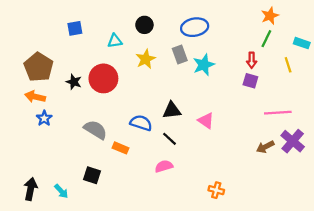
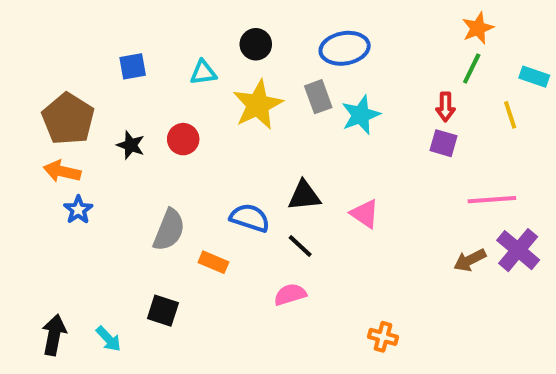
blue square: (75, 28) -> (133, 66), moved
yellow star: (146, 59) -> (258, 105), size x1.4
red circle: (103, 78) -> (183, 139), size x0.6
gray semicircle: (95, 130) -> (169, 230), turned 80

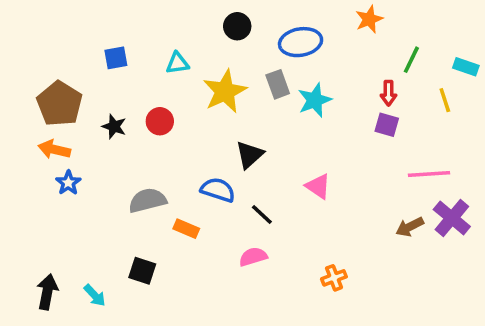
orange star: (478, 28) -> (369, 19), moved
black circle: (256, 44) -> (237, 26), moved
black triangle: (304, 196) -> (250, 155), moved, turned -36
gray semicircle: (169, 230) -> (148, 200), turned -126
orange cross: (383, 337) -> (334, 278), moved, turned -35

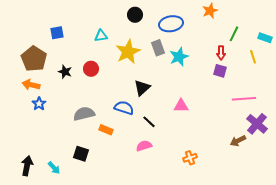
blue square: (116, 58) -> (57, 33), moved
pink triangle: (318, 186) -> (181, 106), turned -35
brown arrow: (410, 227) -> (238, 141), moved

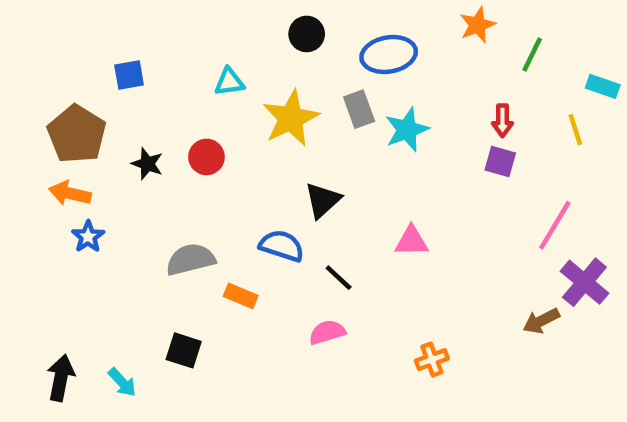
green line: (234, 34) -> (532, 54), moved
pink line: (244, 99) -> (555, 225), turned -55

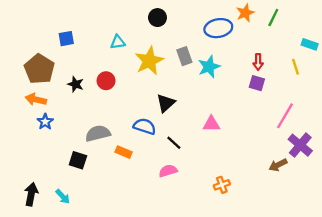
blue ellipse: (389, 54) -> (218, 28), moved
green line: (532, 54) -> (273, 18), moved
black square: (184, 350) -> (78, 160), moved

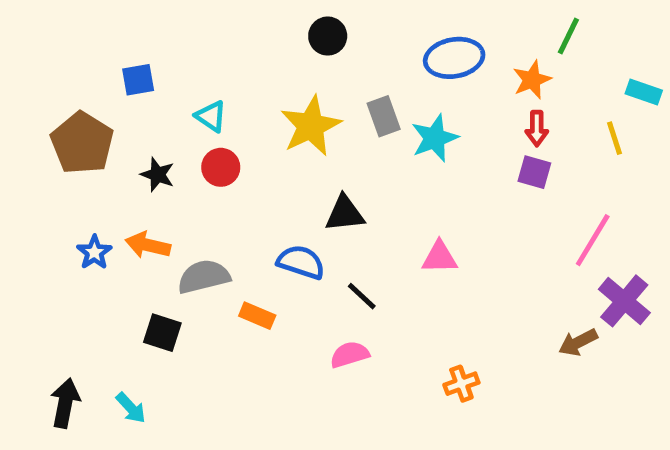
orange star: (245, 13) -> (532, 80), moved
cyan triangle: (118, 42) -> (211, 116), moved, turned 42
orange arrow: (36, 99) -> (148, 245), moved
black triangle: (166, 103) -> (345, 213), turned 36

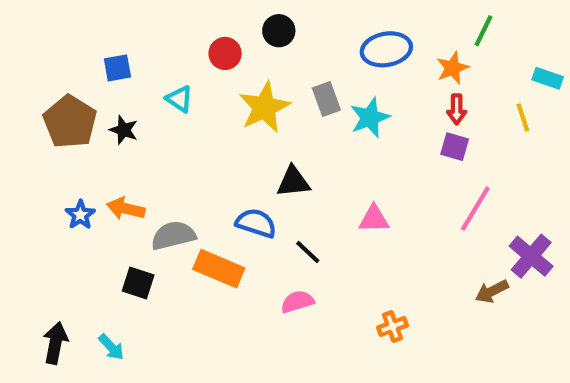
red circle: (221, 167) -> (225, 53), moved
black star: (158, 175) -> (124, 130), moved
pink line: (593, 240) -> (475, 209), moved
orange rectangle: (257, 316) -> (219, 269), size x1.6

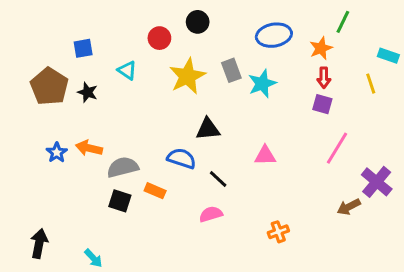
orange rectangle: (219, 269) -> (155, 191), size x0.6
black square: (138, 283) -> (120, 201), moved
cyan arrow: (111, 347) -> (93, 258), moved

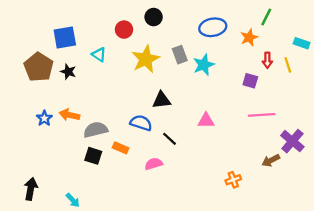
blue square: (83, 48) -> (65, 38), size x1.5
red arrow: (324, 78) -> (267, 60), moved
pink line: (337, 148) -> (262, 115), turned 55
pink semicircle: (211, 214) -> (154, 164), moved
orange cross: (278, 232) -> (233, 180), moved

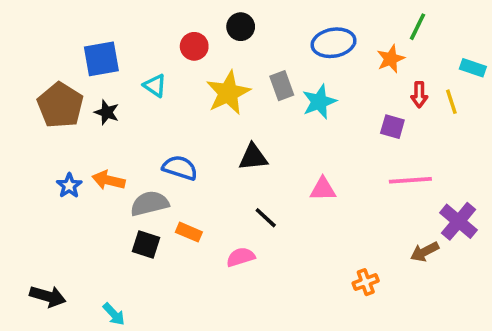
blue semicircle: (141, 123) -> (180, 168), moved
black arrow: (31, 189) -> (48, 296), turned 95

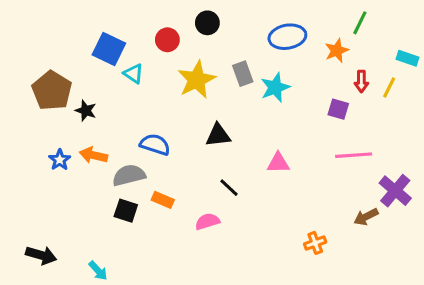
blue square: (101, 59) -> (109, 49), moved, turned 36
yellow line: (451, 102) -> (389, 87), turned 45
black star: (107, 112) -> (86, 111), moved

